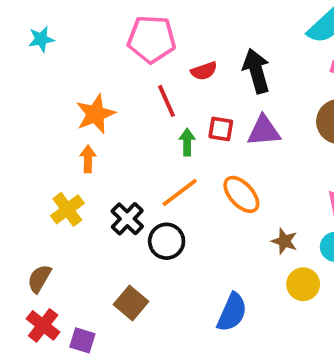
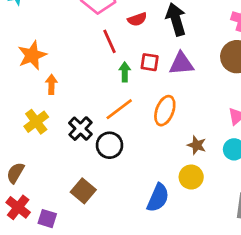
orange star: (95, 114) -> (32, 55), moved
orange ellipse: (241, 194) -> (165, 111), turned 64
yellow circle: (303, 284) -> (191, 177), moved

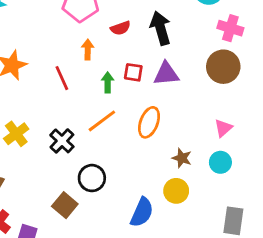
red line: (110, 41) -> (62, 78), moved
orange arrow: (51, 84) -> (88, 50), moved
black circle: (110, 145) -> (92, 178), moved

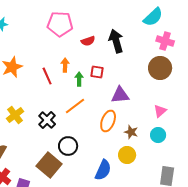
orange arrow: (88, 50) -> (65, 65), moved
purple triangle: (166, 74) -> (120, 95), moved
orange ellipse: (149, 122) -> (108, 121), moved
brown square: (65, 205) -> (49, 165), size x1.4

